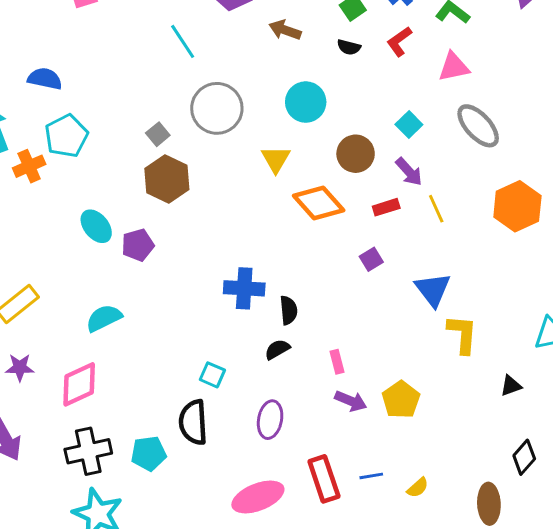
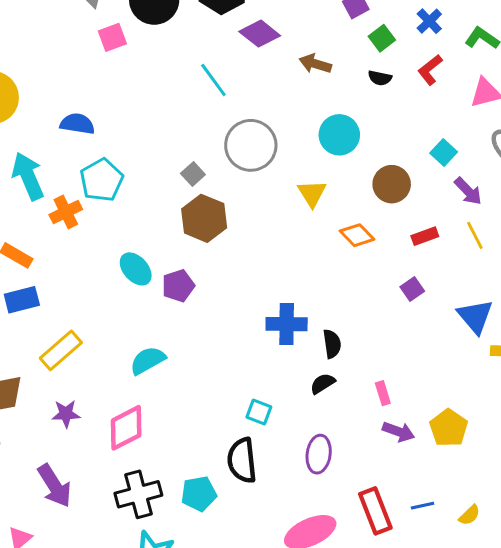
purple arrow: (409, 172) -> (468, 191), moved
orange diamond: (319, 203) -> (357, 235), size x0.7

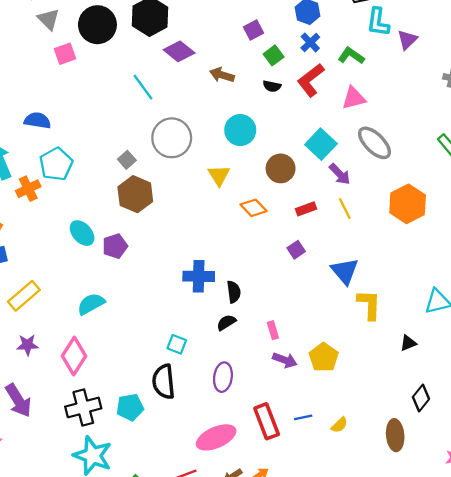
red L-shape: (430, 70) -> (311, 80), size x1.4
cyan square: (444, 152) -> (321, 144), size x1.5
pink diamond: (126, 428) -> (74, 356), turned -30

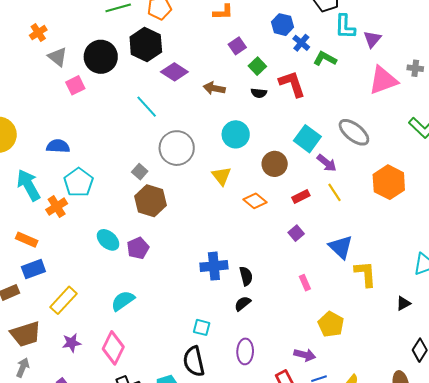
blue cross: (310, 42) -> (301, 43), moved
red L-shape: (311, 80) -> (292, 84), turned 116
pink triangle: (354, 98) -> (383, 80), moved, size x1.4
pink rectangle: (273, 330) -> (305, 283), moved
purple arrow: (285, 360) -> (305, 355), moved

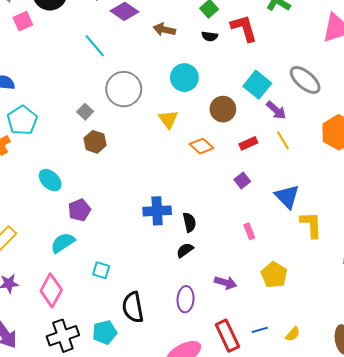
brown hexagon: (151, 201) -> (95, 142), size x0.7
purple pentagon: (138, 248) -> (79, 210), moved
cyan square: (202, 327) -> (101, 270), moved
purple arrow: (305, 355) -> (225, 283), moved

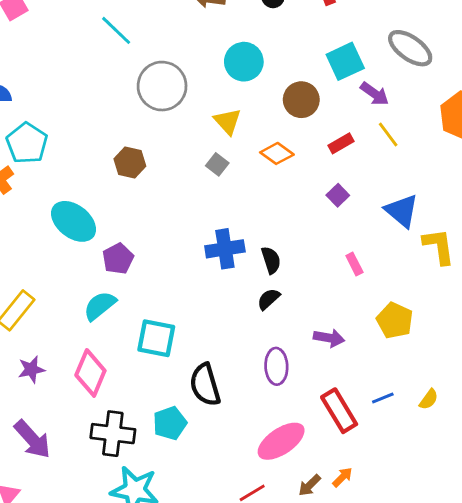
cyan square: (257, 85) -> (345, 61), turned 32
gray square: (85, 112) -> (217, 164), moved
cyan ellipse: (50, 180) -> (74, 221), size x1.4
cyan square: (101, 270) -> (156, 338), size x1.6
black cross: (63, 336) -> (113, 434), turned 32

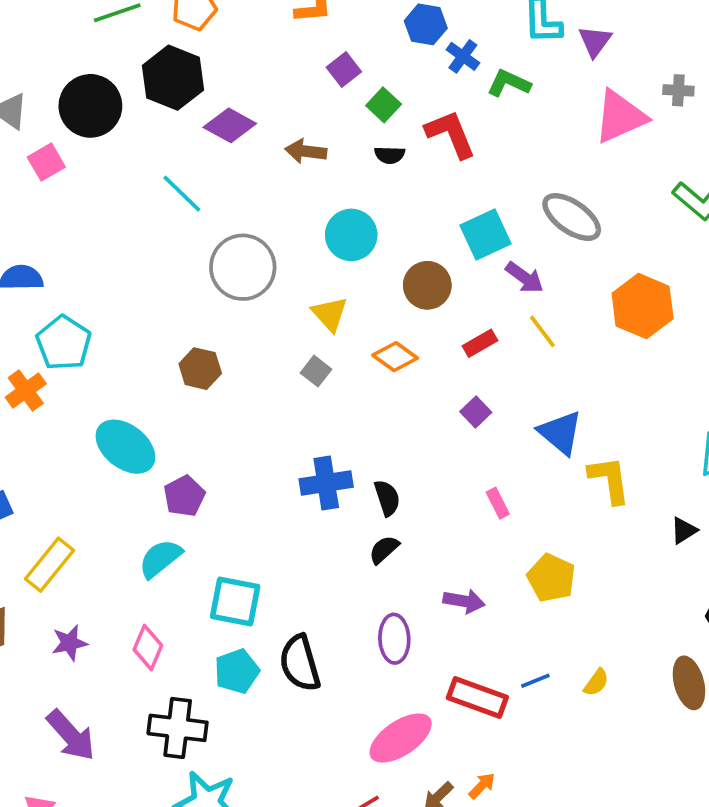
pink diamond: (90, 373) -> (148, 647), size x0.7
red rectangle: (339, 411) -> (477, 697), turned -39
cyan pentagon: (170, 423) -> (237, 671), moved

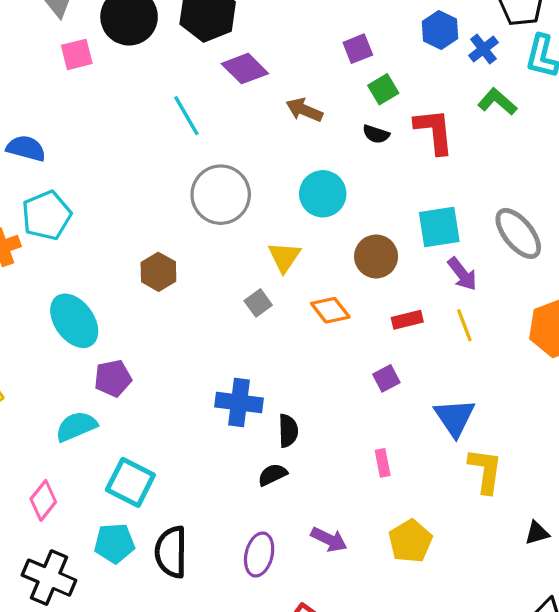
blue cross: (463, 56) -> (483, 49), moved

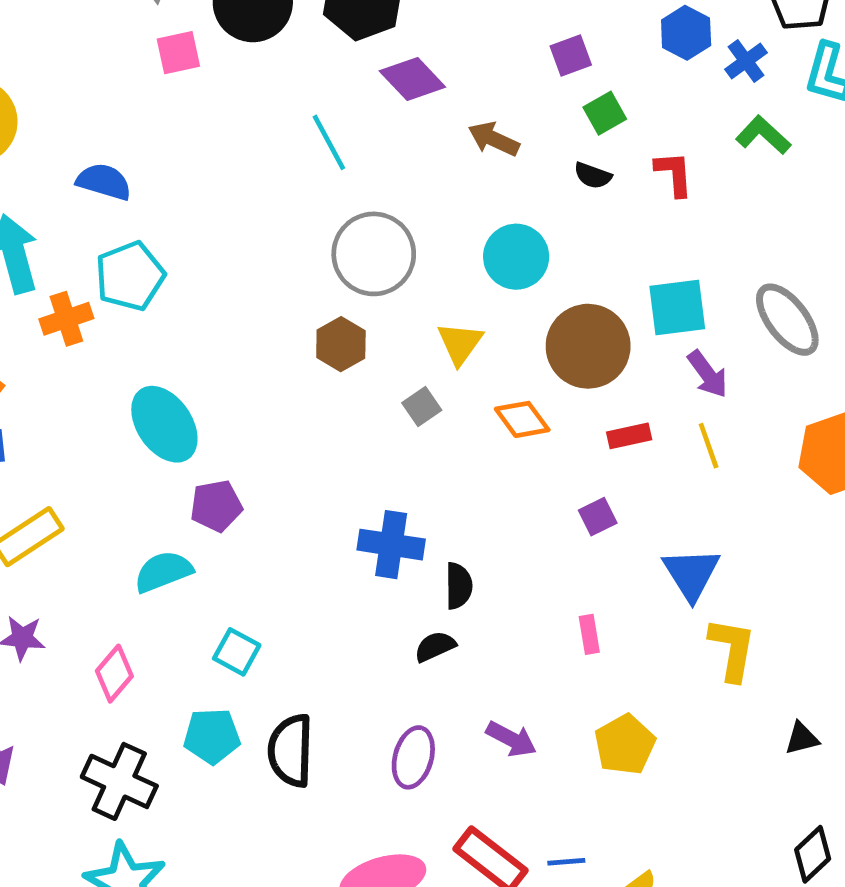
red L-shape: (434, 131) -> (674, 174), size x0.7
brown circle: (376, 256) -> (588, 346), size x1.4
brown hexagon: (158, 272) -> (341, 344), moved
cyan square: (130, 482) -> (237, 652), size x0.7

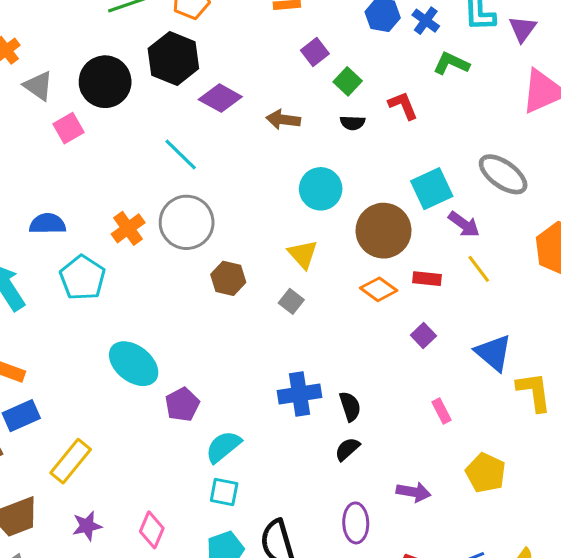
gray circle: (374, 254) -> (187, 222), moved
orange cross: (66, 319) -> (128, 228), moved
orange diamond: (522, 419) -> (379, 289), moved
red rectangle: (629, 436) -> (427, 279), turned 36
cyan semicircle: (163, 572) -> (223, 447), moved

